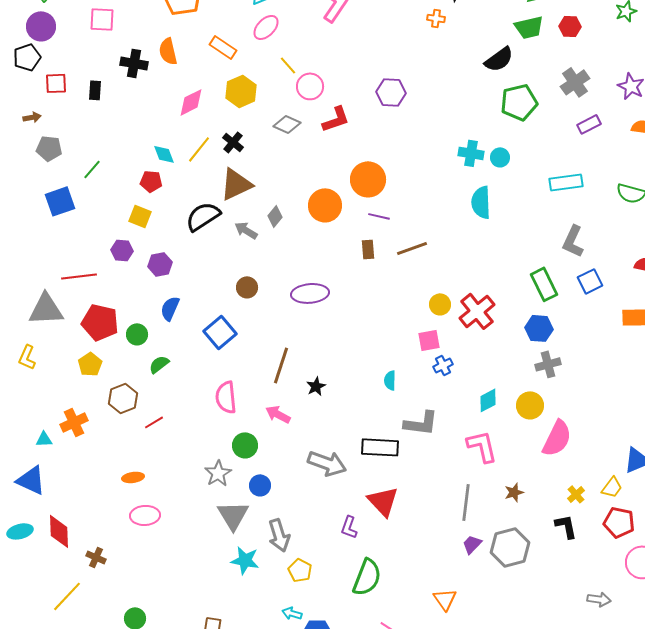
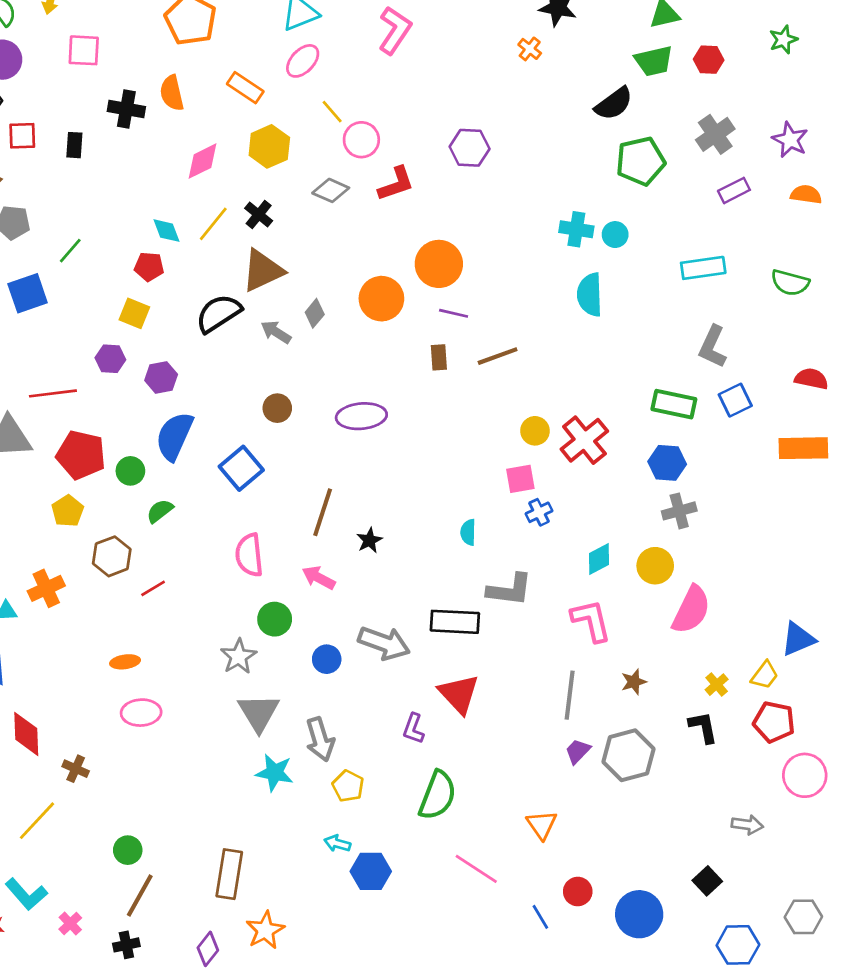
orange cross: (436, 18) -> (530, 49), turned 30
green rectangle: (544, 284) -> (674, 404), turned -52
blue semicircle: (170, 308) -> (174, 436), size x1.5
blue circle: (260, 485) -> (327, 659), moved

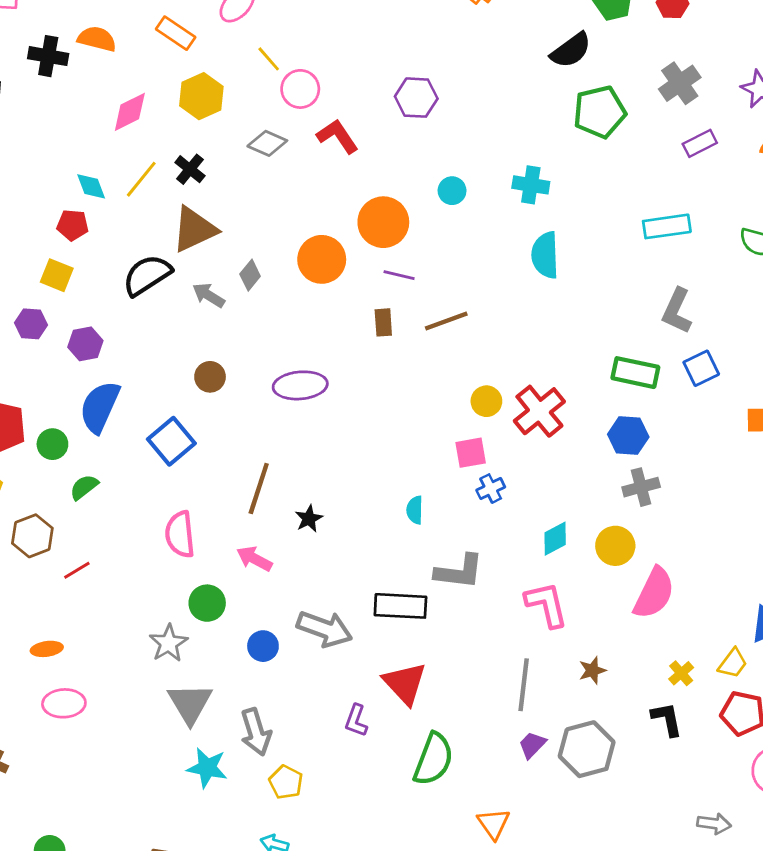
orange semicircle: (172, 93) -> (97, 39), turned 117
red L-shape: (396, 184) -> (337, 136), turned -105
cyan circle: (615, 235) -> (452, 191), moved
green semicircle: (438, 795) -> (433, 759), moved

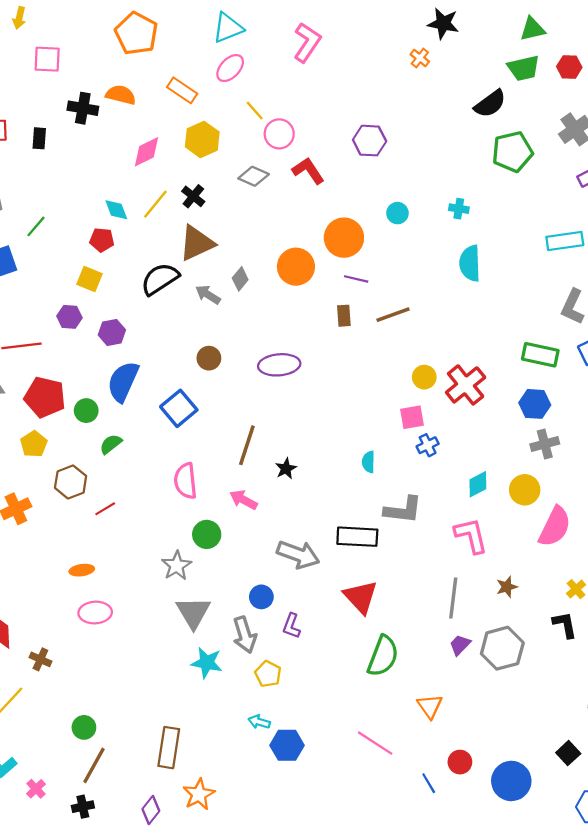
cyan cross: (531, 185) -> (459, 209), size x0.7
blue circle: (263, 646) -> (261, 597), moved
purple L-shape: (356, 721) -> (291, 626), moved

